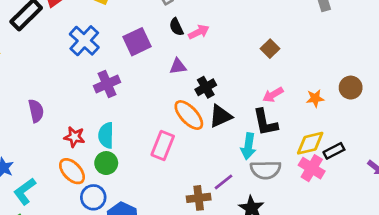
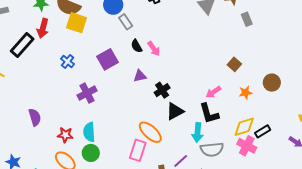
pink arrow: (199, 32) -> (154, 49), turned 84
blue cross: (84, 41) -> (68, 61), size x0.6
brown square: (270, 49) -> (234, 64), moved
orange ellipse: (189, 115) -> (150, 132), moved
pink rectangle: (163, 145) -> (138, 150), moved

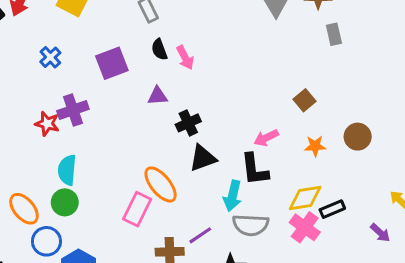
red star: (65, 135) -> (47, 124), moved

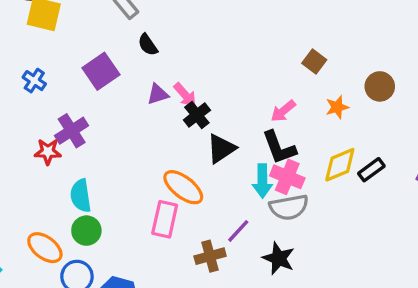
pink arrow: (185, 58) -> (185, 95), moved
pink cross: (305, 227) -> (287, 177), moved

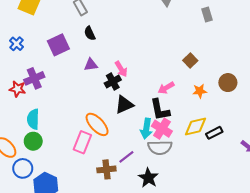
pink arrow: (185, 95) -> (121, 69), moved

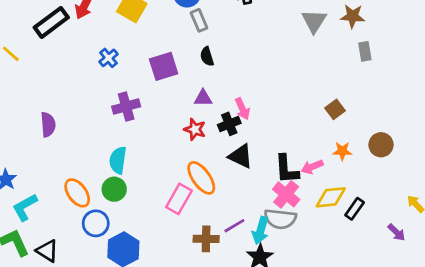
pink arrow: (166, 88) -> (312, 167), moved
red star: (17, 89) -> (195, 129), moved
black triangle: (124, 105) -> (241, 156), turned 42
cyan arrow: (146, 129) -> (261, 230), moved
black rectangle: (214, 133) -> (355, 209), turned -35

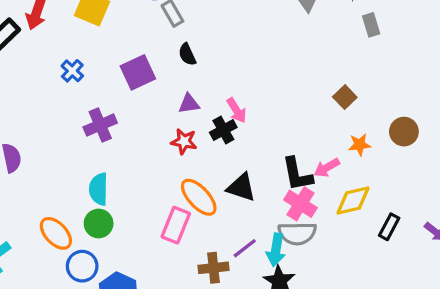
black triangle: (241, 156) -> (241, 187), moved
black rectangle: (355, 209) -> (389, 227), moved

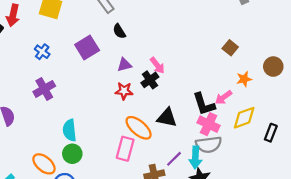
purple cross: (100, 125) -> (44, 89), moved

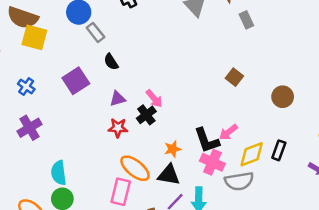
orange star: (244, 79) -> (173, 149), moved
black triangle: (167, 118) -> (169, 175), moved
black rectangle: (271, 133) -> (279, 150), moved
gray semicircle: (209, 145) -> (239, 181), moved

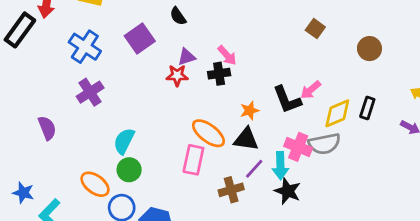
blue cross: (26, 87) -> (85, 47), size x1.6
black cross: (146, 115) -> (219, 74), turned 30
red star: (118, 128) -> (177, 75), moved
pink cross: (212, 162) -> (298, 147), moved
cyan semicircle: (59, 173) -> (124, 141), turned 35

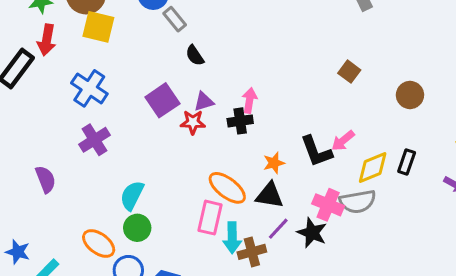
purple square: (140, 38) -> (162, 100), moved
pink arrow: (227, 55) -> (249, 100), turned -130
cyan arrow: (280, 166) -> (232, 238), moved
black star: (288, 191) -> (312, 233), moved

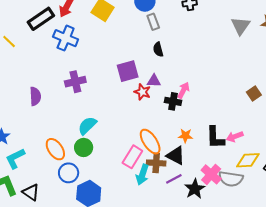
blue cross: (89, 88) -> (66, 38), moved, turned -30
brown cross: (252, 252) -> (156, 163), moved

